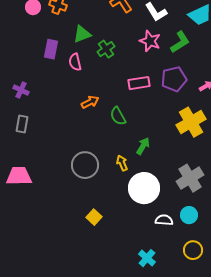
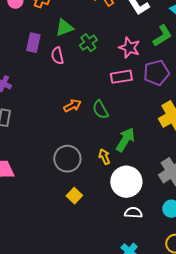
pink star: (150, 41) -> (129, 48), moved
orange arrow: (90, 102) -> (72, 106), moved
green arrow: (143, 146) -> (125, 140), size x1.4
yellow square: (94, 217) -> (74, 196), moved
white semicircle: (164, 220) -> (133, 213), moved

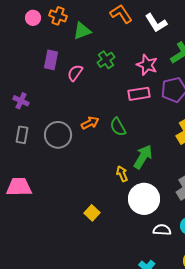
green triangle: (64, 28) -> (82, 31), moved
pink semicircle: (57, 56) -> (75, 73), turned 48
gray circle: (67, 159) -> (58, 135), moved
white semicircle: (133, 213) -> (162, 230), moved

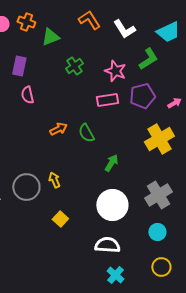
pink semicircle: (75, 73) -> (27, 95), moved, turned -48
gray circle: (58, 135) -> (26, 187), moved
green arrow: (143, 157) -> (111, 163), size x0.7
yellow arrow: (122, 174) -> (54, 180), moved
white semicircle: (162, 230) -> (107, 245), moved, size x1.4

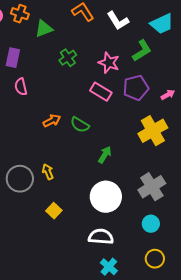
pink rectangle: (107, 100) -> (101, 92), turned 40
green semicircle: (86, 133) -> (80, 125), turned -30

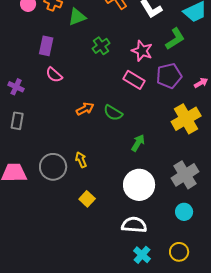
pink semicircle: (21, 87) -> (54, 75), turned -36
yellow circle: (155, 259) -> (179, 252), moved

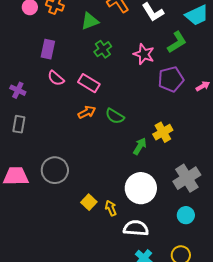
green triangle: (77, 17) -> (90, 21), moved
pink rectangle: (134, 80) -> (89, 83), moved
yellow cross: (186, 119) -> (163, 132), moved, size x0.7
yellow arrow: (81, 160) -> (111, 208), moved

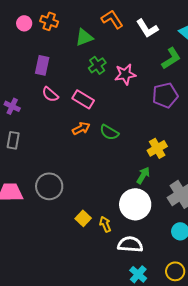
pink star: (144, 54) -> (125, 74), moved, turned -30
green arrow: (140, 146) -> (143, 175), moved

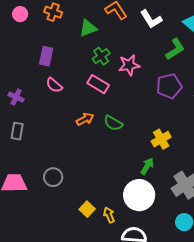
pink circle: (24, 23) -> (20, 14), moved
pink rectangle: (83, 99) -> (98, 84), moved
gray circle: (49, 186) -> (53, 177), size x0.7

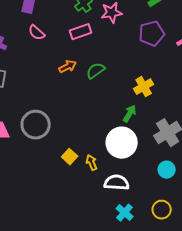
pink rectangle: (98, 84) -> (81, 32), turned -50
green semicircle: (113, 123) -> (96, 71), turned 114
gray circle: (53, 177) -> (36, 125), size x1.5

